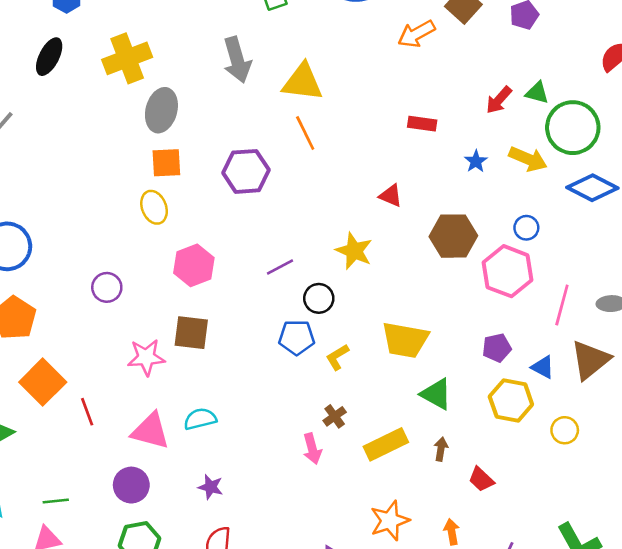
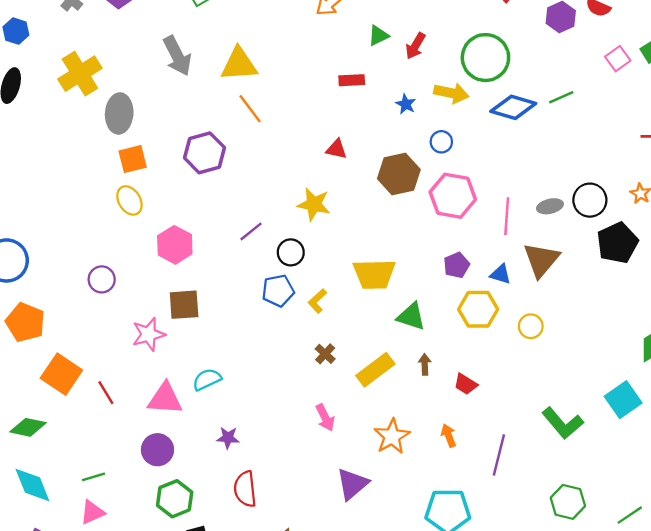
green triangle: (537, 93) -> (378, 35), moved, turned -30
blue circle: (526, 228) -> (441, 142), moved
pink arrow: (312, 449) -> (325, 418), moved

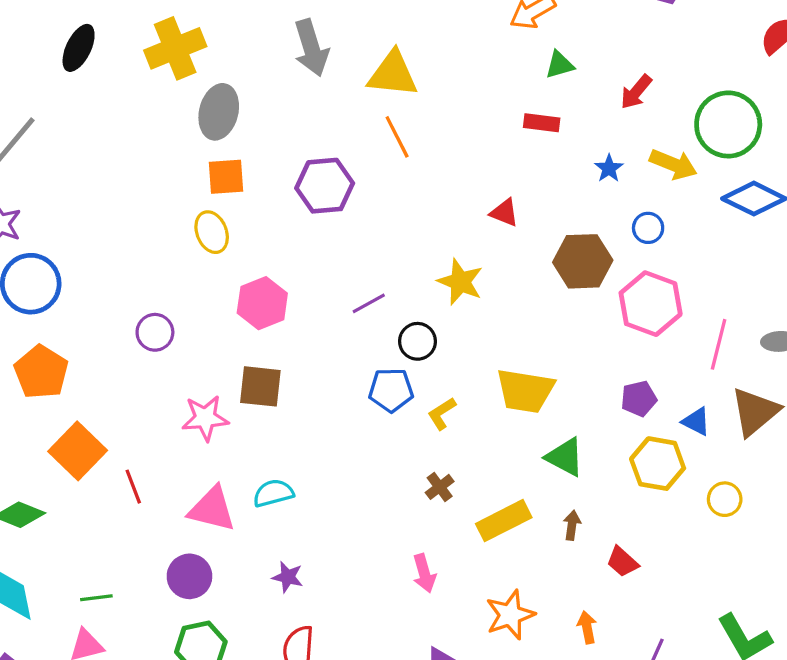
green triangle: (378, 35) -> (560, 65), moved

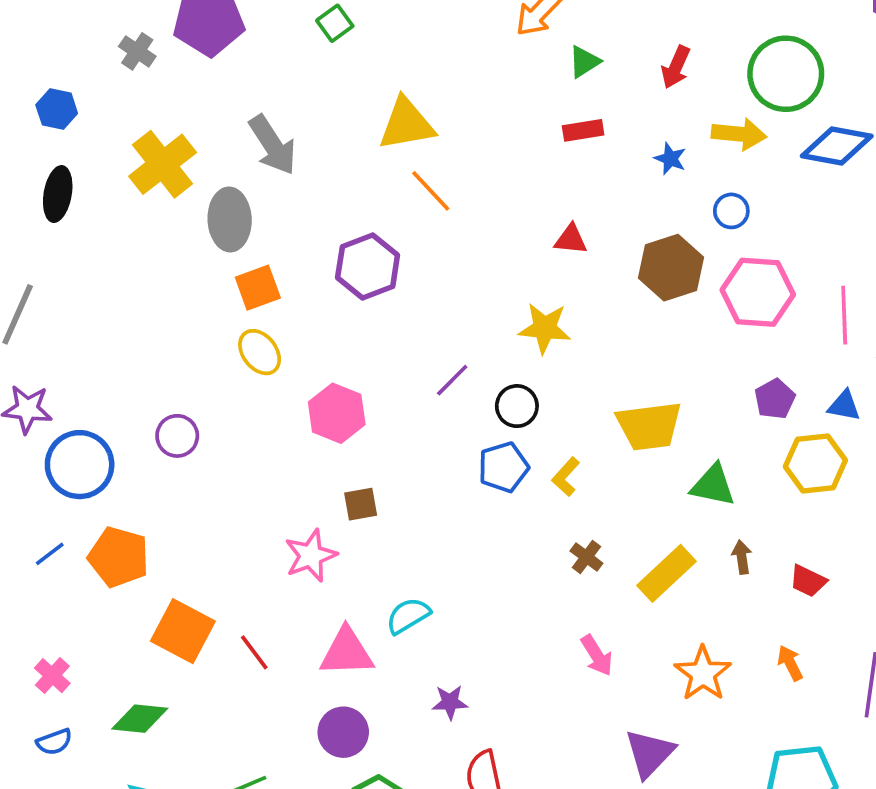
gray arrow: (311, 48) -> (273, 145), moved
purple circle: (155, 332) -> (177, 436), moved
brown square: (260, 386) -> (361, 504), size x0.7

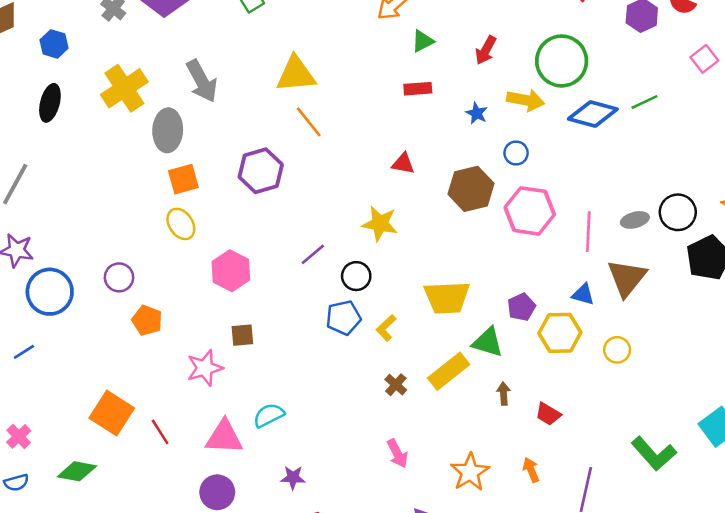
purple pentagon: (775, 399) -> (521, 307), moved
orange pentagon: (119, 557) -> (147, 320), moved, size x0.7
yellow rectangle: (666, 573) -> (449, 371), moved

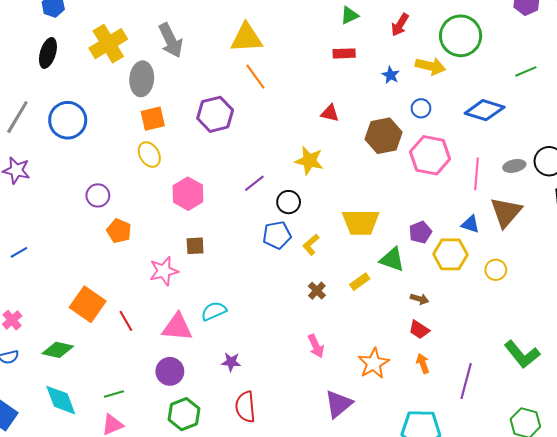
blue diamond: (593, 114) -> (485, 110), moved
blue circle: (50, 292) -> (68, 120), moved
yellow rectangle: (449, 371) -> (360, 282), size x0.6
brown arrow: (504, 394) -> (420, 299), moved, turned 108
red trapezoid: (548, 414) -> (419, 330), moved

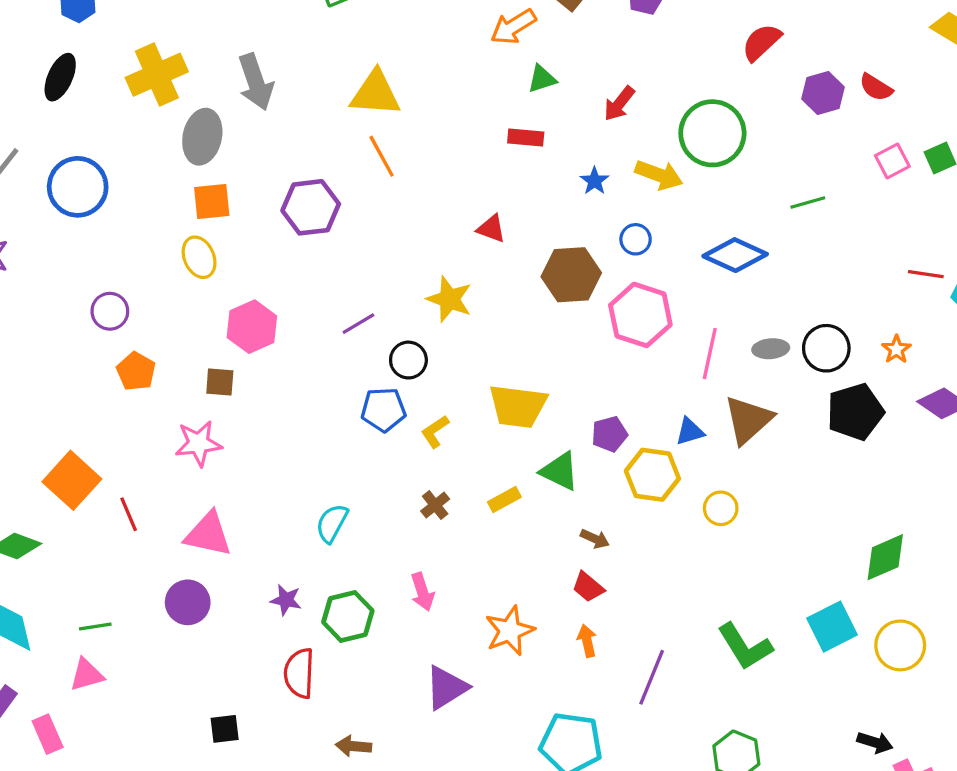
blue triangle: (470, 224) -> (690, 431), turned -42
brown square: (195, 246) -> (220, 382), moved
cyan semicircle: (214, 311) -> (332, 523), moved, turned -45
green hexagon: (184, 414) -> (348, 616), moved

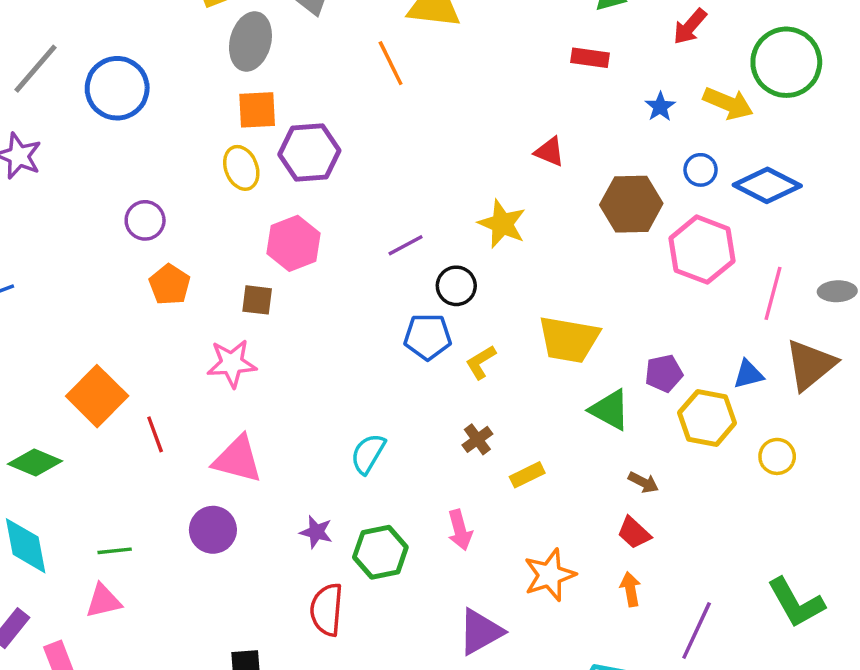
orange line: (382, 156) -> (391, 63), moved
purple hexagon: (311, 207) -> (309, 153), moved
blue diamond: (735, 255) -> (767, 185), moved
yellow rectangle: (504, 499) -> (527, 475), moved

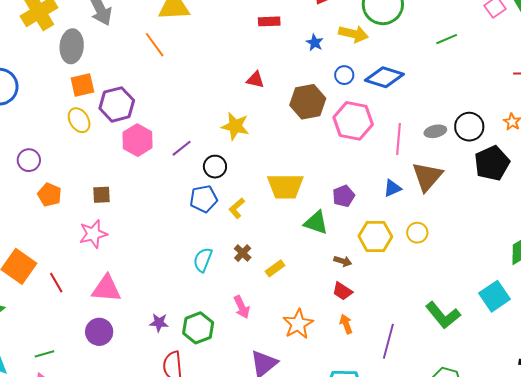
pink hexagon: (294, 243) -> (137, 140), moved
yellow hexagon: (707, 418) -> (375, 236), moved
cyan semicircle: (368, 454) -> (203, 260), moved

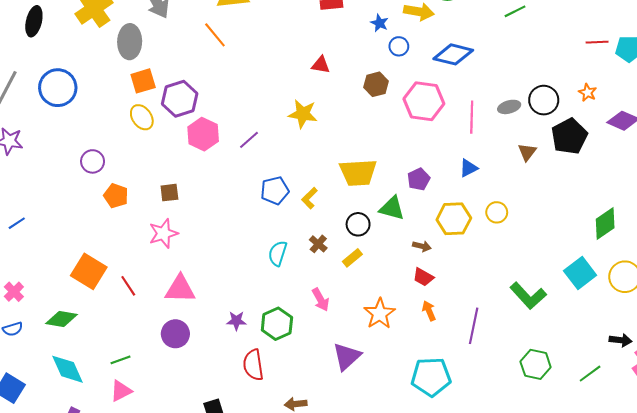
blue circle: (344, 75) -> (399, 46), moved
brown hexagon: (308, 102) -> (376, 84), size x0.7
black circle: (215, 167) -> (358, 224), moved
brown triangle: (427, 176) -> (527, 152), moved, size x0.6

